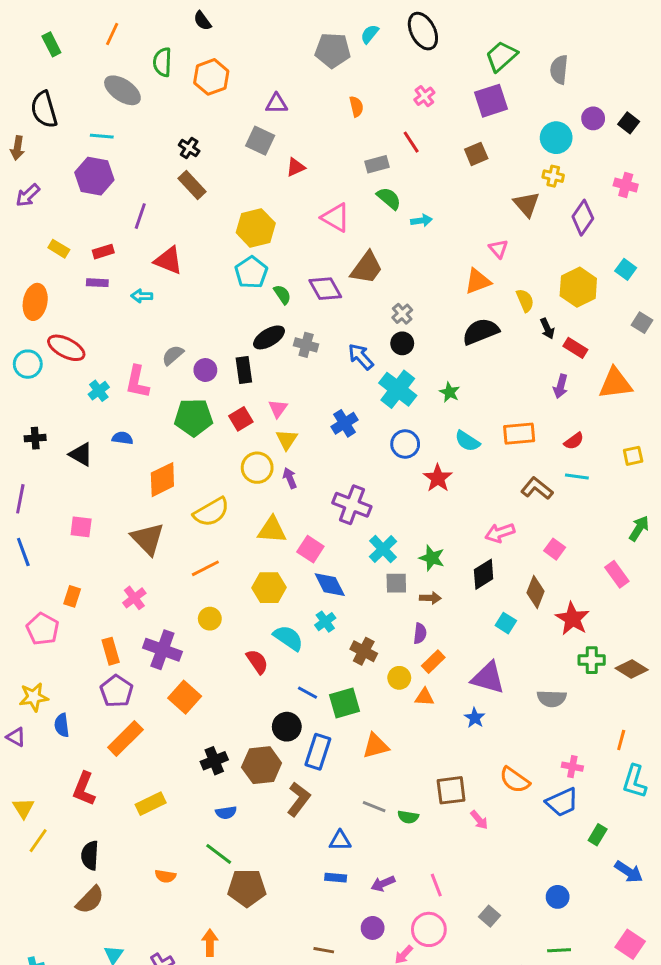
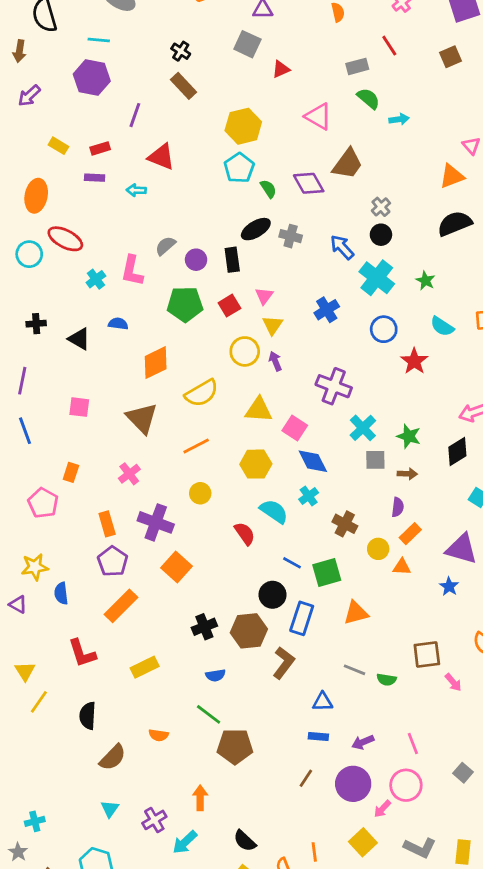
red L-shape: (84, 789) -> (82, 653), turned -40
brown semicircle: (90, 900) -> (113, 757), moved
purple circle: (373, 928) -> (353, 784), size x1.6
brown line: (324, 950) -> (306, 778), moved, turned -66

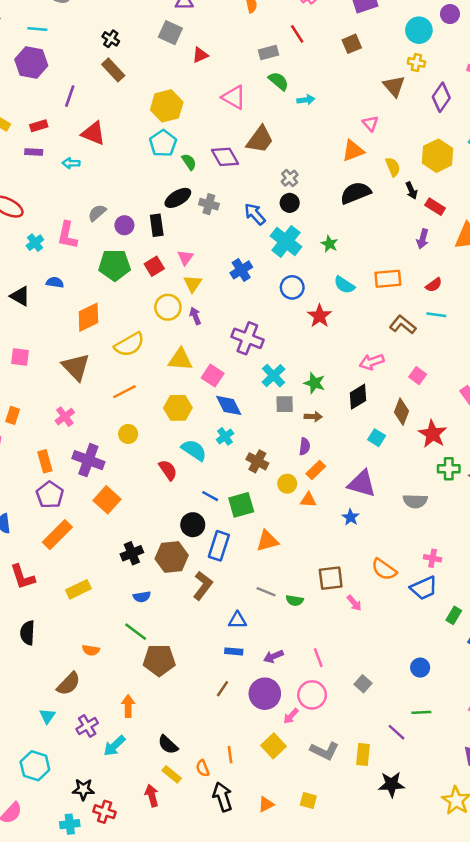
brown semicircle: (113, 757) -> (69, 684), moved

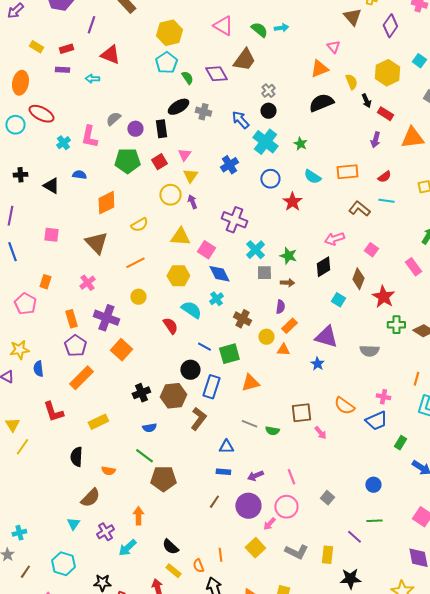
green semicircle: (278, 81) -> (259, 30), moved
yellow semicircle: (129, 345) -> (139, 225), size x0.7
black semicircle: (28, 633) -> (76, 457), moved

